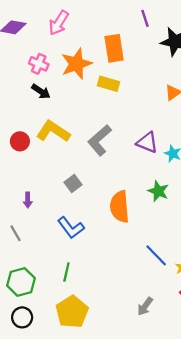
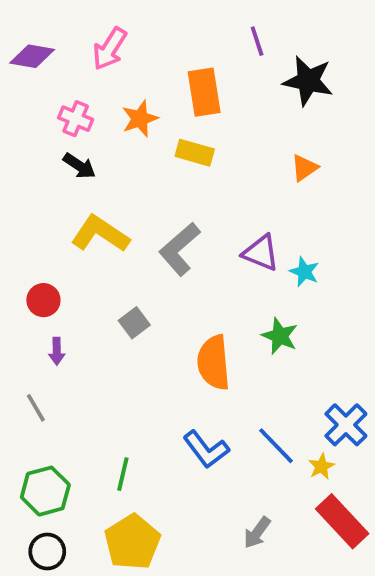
orange star: (76, 64) -> (140, 119), size x0.7
red circle: (20, 141) -> (43, 300), moved
blue L-shape: (71, 228) -> (206, 449), moved

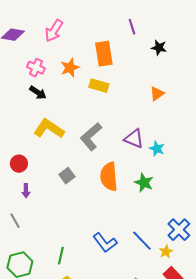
black star: (308, 81) -> (159, 48), size x0.6
orange semicircle: (214, 362) -> (109, 177), moved

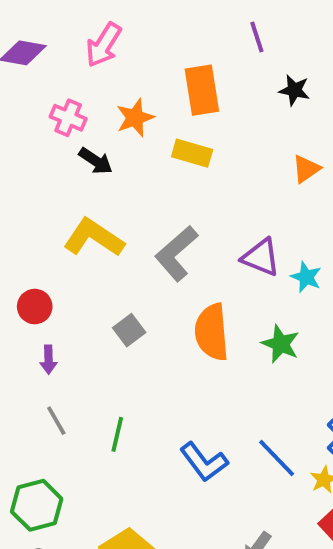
black star: (159, 48) -> (294, 90), moved
black arrow: (38, 93) -> (96, 161), moved
gray line: (15, 221) -> (56, 421), moved
green line: (61, 256) -> (117, 434), moved

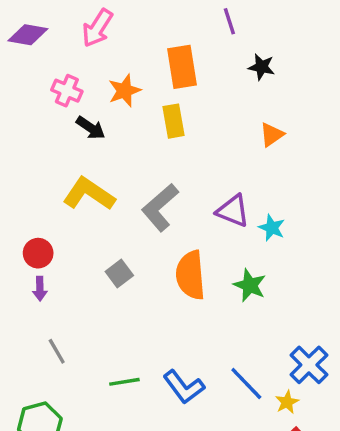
yellow rectangle: (192, 153) -> (174, 121), turned 64
purple arrow: (48, 360) -> (40, 289), moved
green line: (117, 434) -> (124, 382), moved, turned 68

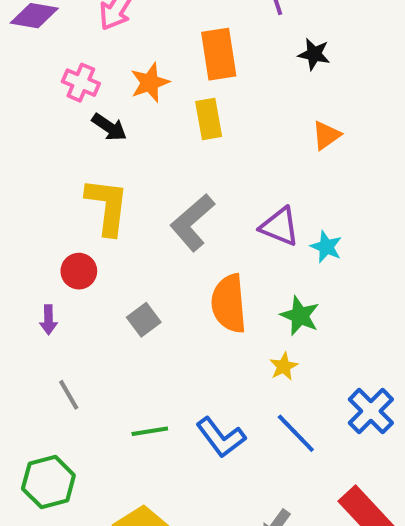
yellow L-shape: (89, 194) -> (107, 206), turned 63
red circle: (38, 253) -> (79, 271), moved
gray square: (119, 273) -> (144, 320), moved
yellow star: (287, 402) -> (284, 366), moved

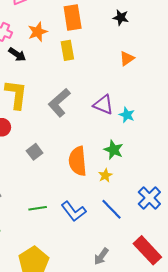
orange semicircle: (229, 304) -> (78, 161), moved

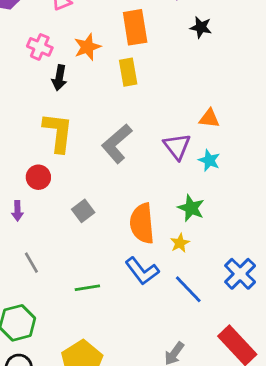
black arrow: (17, 54) -> (59, 78), turned 66
orange triangle: (127, 59) -> (209, 118), moved, turned 42
purple triangle: (103, 105) -> (177, 146), turned 30
blue L-shape: (74, 211) -> (142, 271), moved

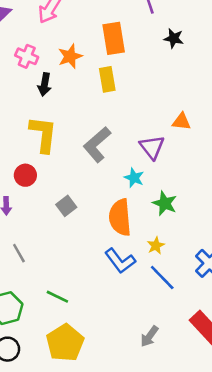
cyan star: (209, 160) -> (134, 178), moved
yellow star: (180, 243) -> (156, 246), moved
green line: (87, 288) -> (57, 297), moved, turned 35

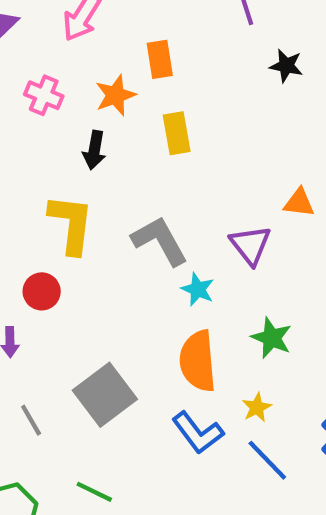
orange rectangle: (114, 38) -> (160, 59), moved, size x0.7
black arrow: (45, 84) -> (94, 150), moved
gray L-shape: (97, 145) -> (160, 241), turned 102
cyan star: (134, 178) -> (198, 289), moved
gray square: (66, 206) -> (105, 395), moved, size x1.8

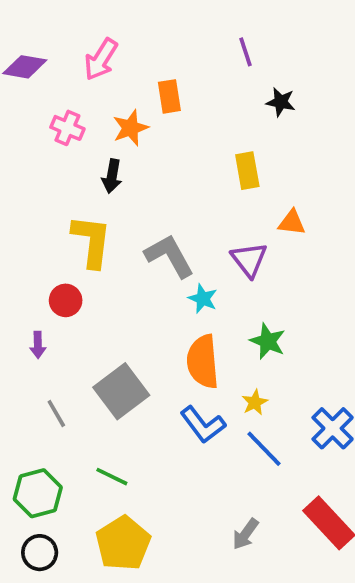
yellow rectangle: (177, 133) -> (247, 171), moved

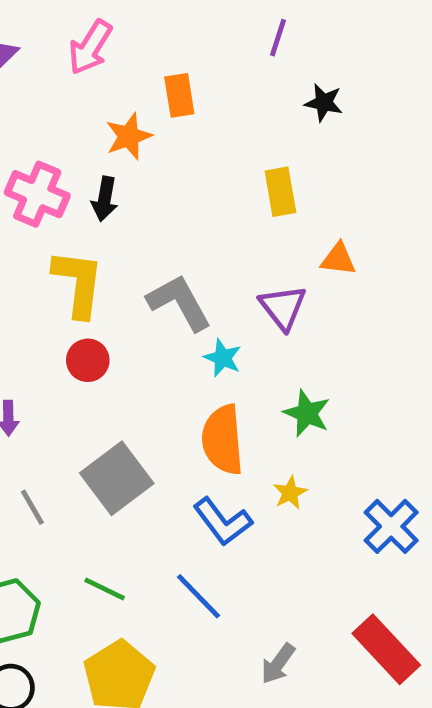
purple line: (245, 52) -> (278, 38), turned 36
pink cross: (67, 128) -> (37, 194), moved, size x1.4
red circle: (66, 300) -> (88, 360), moved
blue line: (264, 449) -> (199, 596), moved

